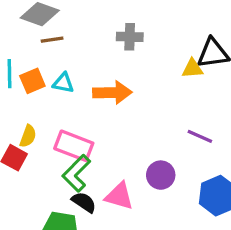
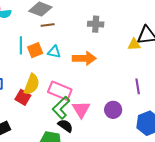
yellow semicircle: (28, 136) -> (32, 84), size x1.5
purple line: (200, 136) -> (138, 86), turned 56
pink triangle: (119, 196) -> (81, 109), moved, turned 42

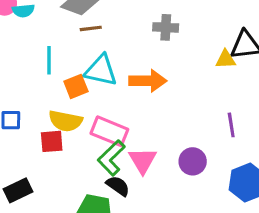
orange square: (35, 50) -> (76, 86), moved
cyan triangle: (54, 52) -> (101, 70), size x1.6
yellow semicircle: (32, 84) -> (65, 121), turned 80
red square: (23, 97) -> (52, 141), turned -35

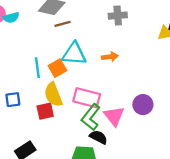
cyan line: (49, 60) -> (37, 68), moved
orange arrow: (148, 81) -> (110, 57), size x0.6
yellow semicircle: (65, 121) -> (53, 95), turned 65
purple circle: (193, 161) -> (143, 105), moved

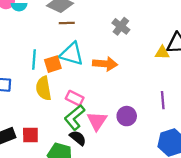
gray cross: (118, 16) -> (121, 26), turned 30
orange arrow: (110, 57) -> (105, 64), size x1.5
pink rectangle: (87, 98) -> (75, 98), size x0.7
red square: (45, 111) -> (30, 135), moved

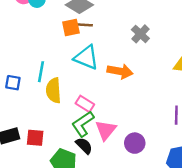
cyan line: (34, 59) -> (41, 72), moved
orange square: (53, 64) -> (71, 27), moved
purple circle: (127, 116) -> (135, 143), moved

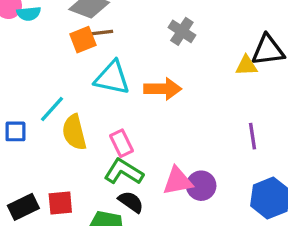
cyan line: (41, 72) -> (52, 109), turned 42
pink rectangle: (85, 104) -> (122, 143), turned 42
green L-shape: (83, 124) -> (124, 172), turned 76
pink triangle: (106, 130) -> (178, 181), moved, turned 50

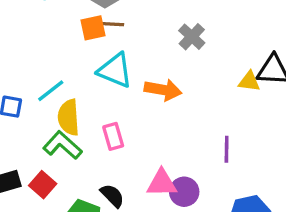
purple line: (252, 136) -> (227, 149), moved
green L-shape: (124, 172) -> (62, 145), moved
red square: (60, 203) -> (43, 185), turned 36

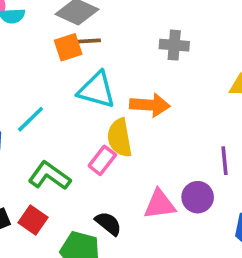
gray cross: (192, 37) -> (174, 45), turned -32
yellow semicircle: (69, 117) -> (120, 138), moved
pink rectangle: (113, 136) -> (102, 160), turned 60
purple circle: (184, 192) -> (198, 197), moved

